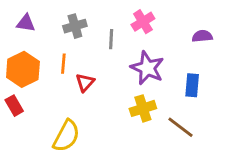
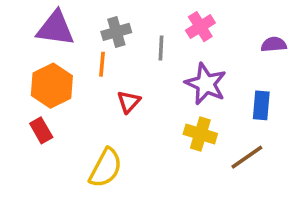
purple triangle: (26, 23) -> (55, 28), size x1.6
orange line: (63, 64) -> (102, 64), moved
yellow cross: (143, 108) -> (200, 134), turned 35
brown line: (181, 127) -> (247, 157), turned -72

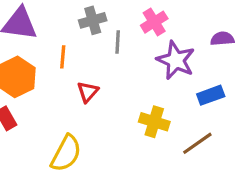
gray cross: (116, 32) -> (93, 20), moved
purple star: (206, 84) -> (176, 60), moved
blue rectangle: (261, 105) -> (211, 95), turned 65

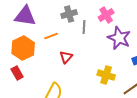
orange line: (63, 57) -> (51, 36), turned 64

